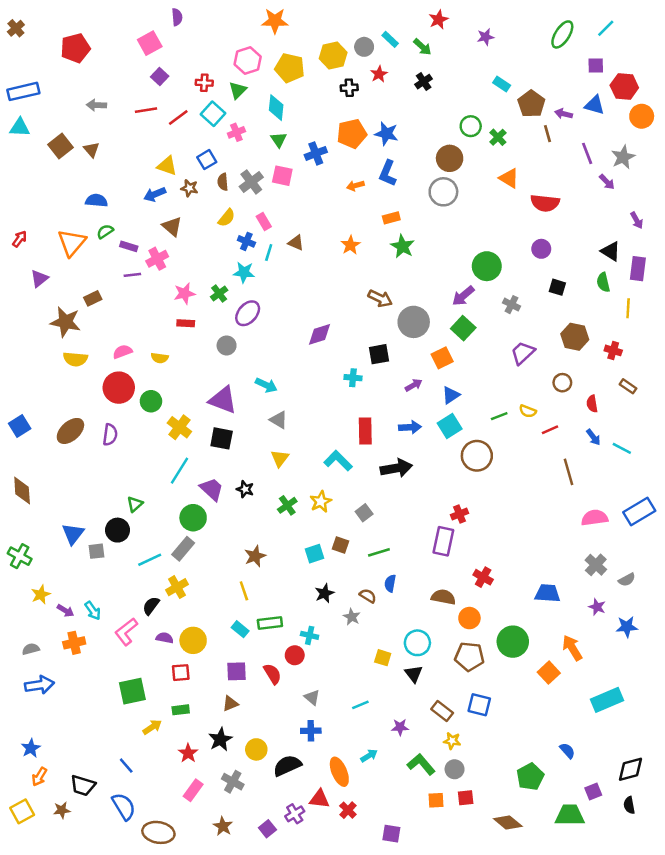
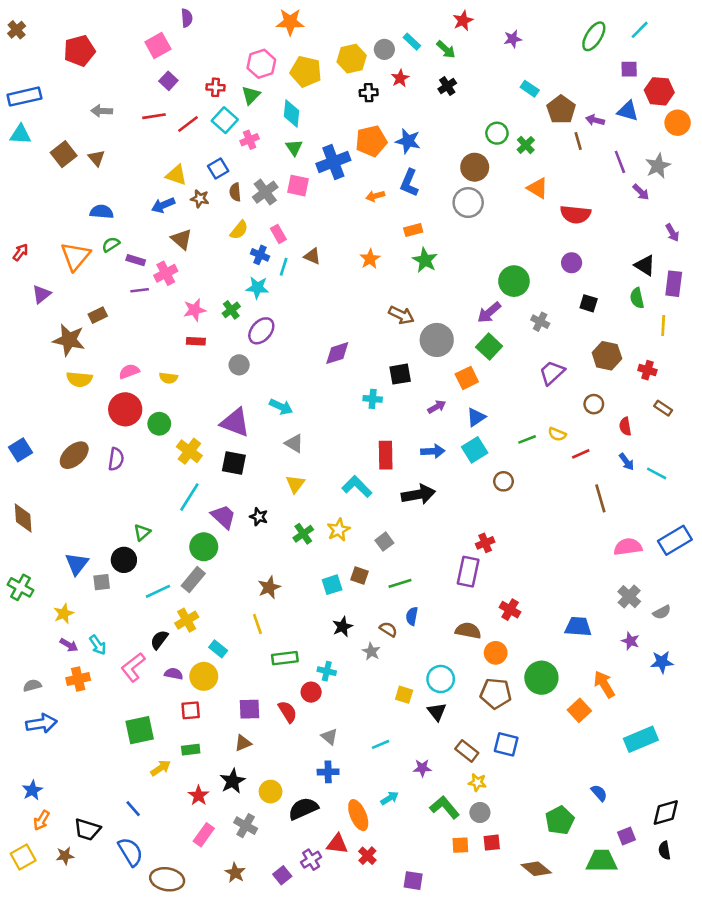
blue cross: (316, 153) -> (333, 162), size x1.4
brown circle: (477, 456) -> (503, 481), size x0.6
yellow star: (41, 595) -> (64, 614), moved
cyan rectangle: (240, 629) -> (218, 649), moved

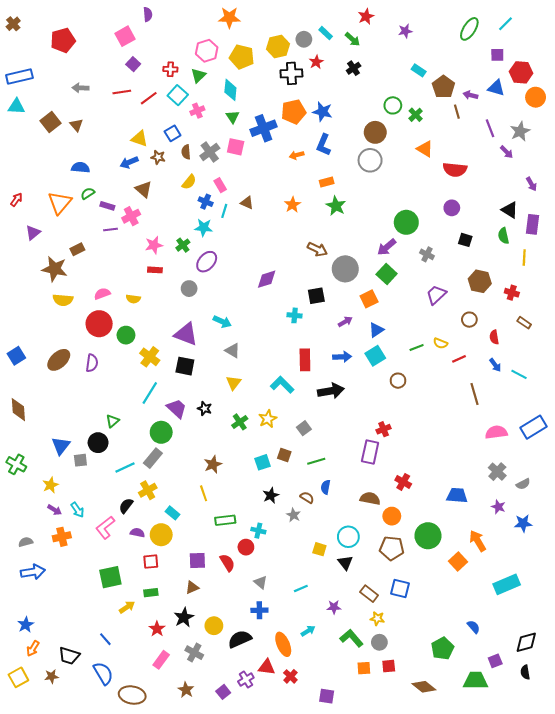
black cross: (369, 93) -> (291, 73), size x1.5

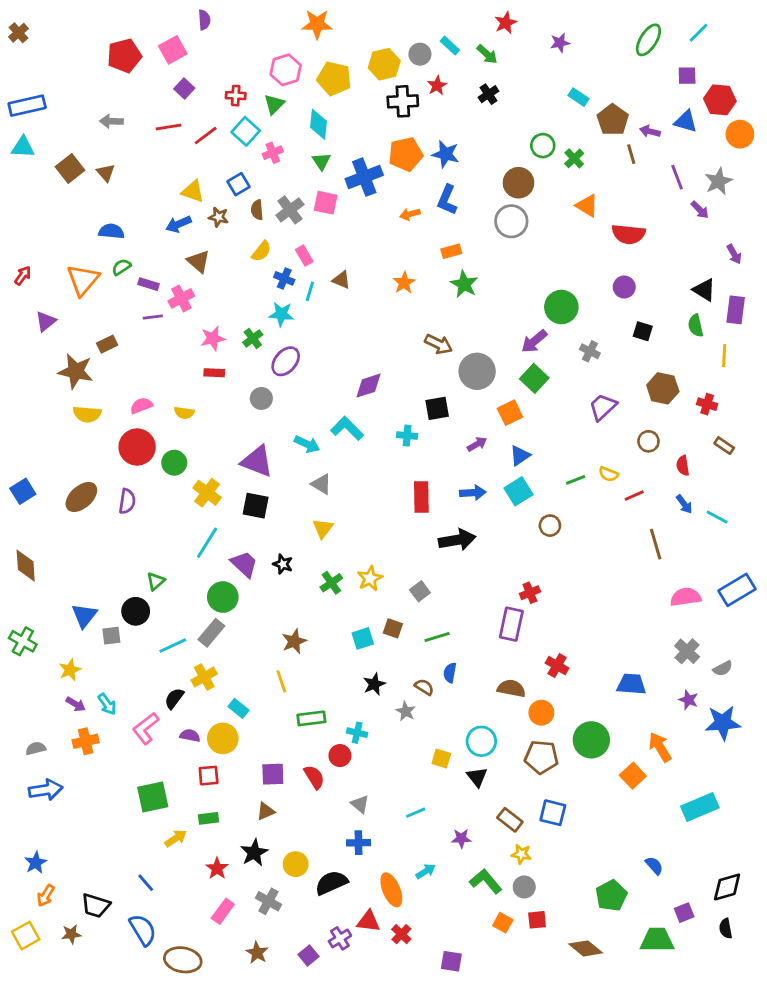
red pentagon: (63, 40) -> (124, 56), moved
cyan L-shape: (282, 385) -> (347, 428), moved
blue star: (523, 523) -> (723, 723), size x1.4
orange square: (364, 668) -> (503, 923), turned 32

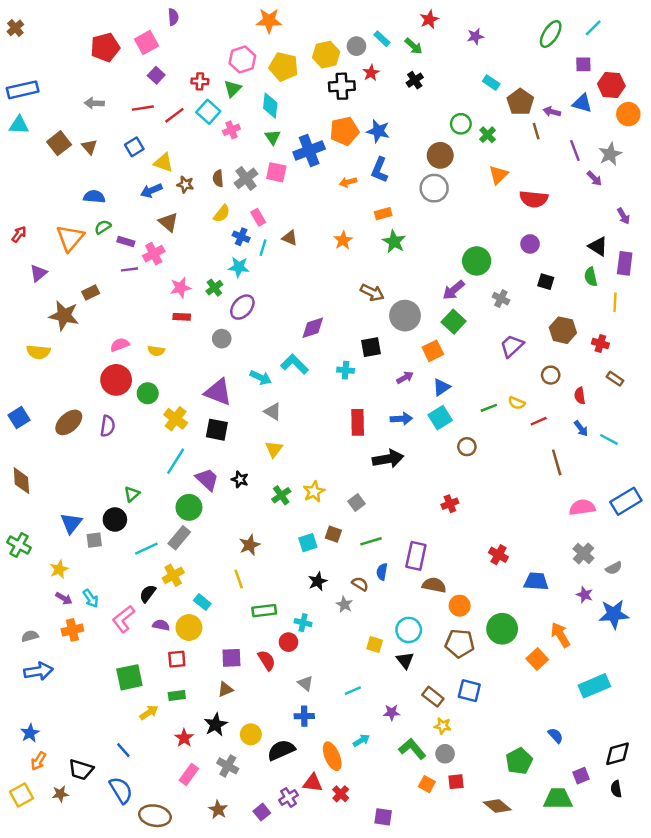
blue square: (239, 184) -> (134, 147), moved
orange triangle: (587, 206) -> (498, 175), turned 45
yellow semicircle: (87, 414) -> (38, 352), moved
purple rectangle: (511, 624) -> (416, 556), moved
red cross: (557, 666) -> (498, 555), moved

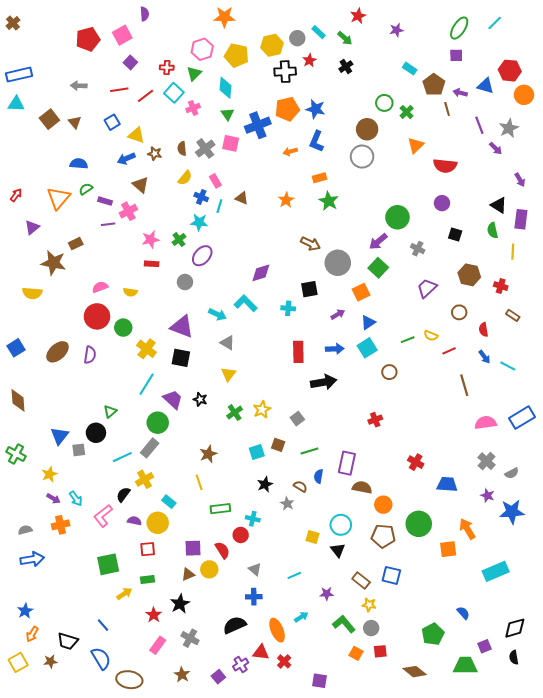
purple square: (583, 64) -> (456, 55), moved
orange square: (537, 659) -> (448, 549), turned 36
yellow circle: (251, 734) -> (209, 569), moved

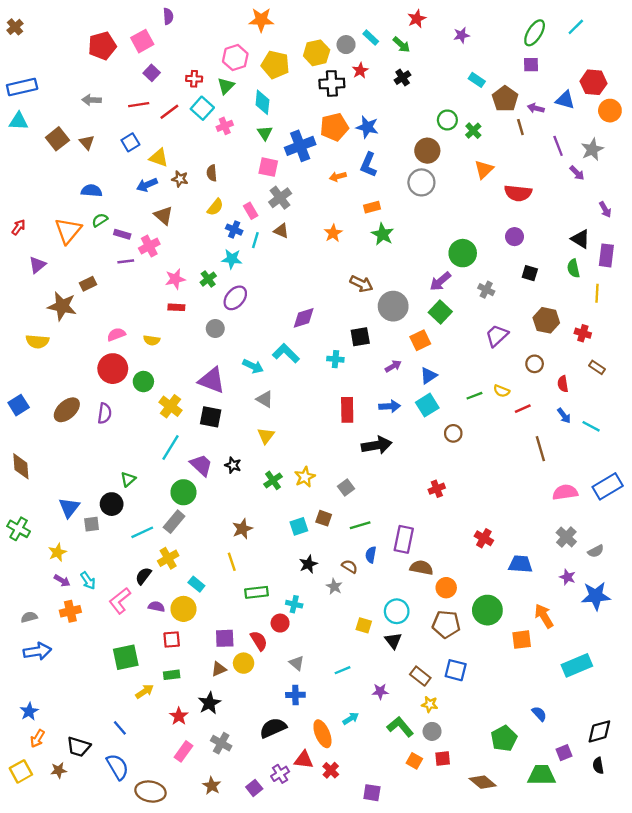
gray cross: (205, 148) -> (280, 198), moved

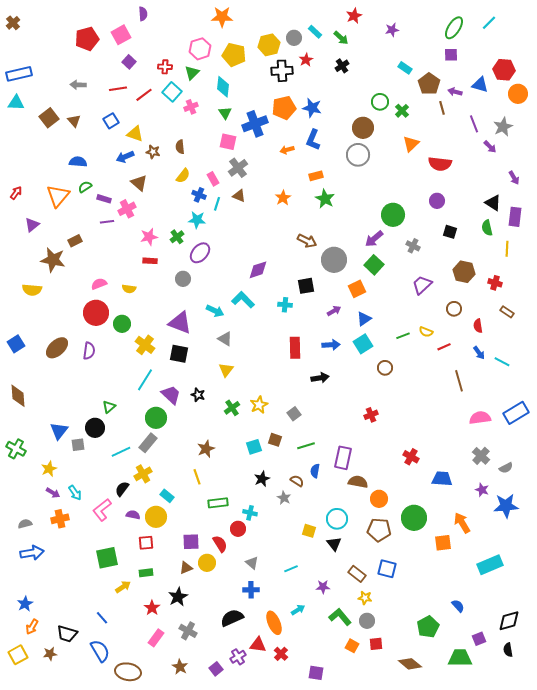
black arrow: (377, 445) -> (320, 378), size x0.7

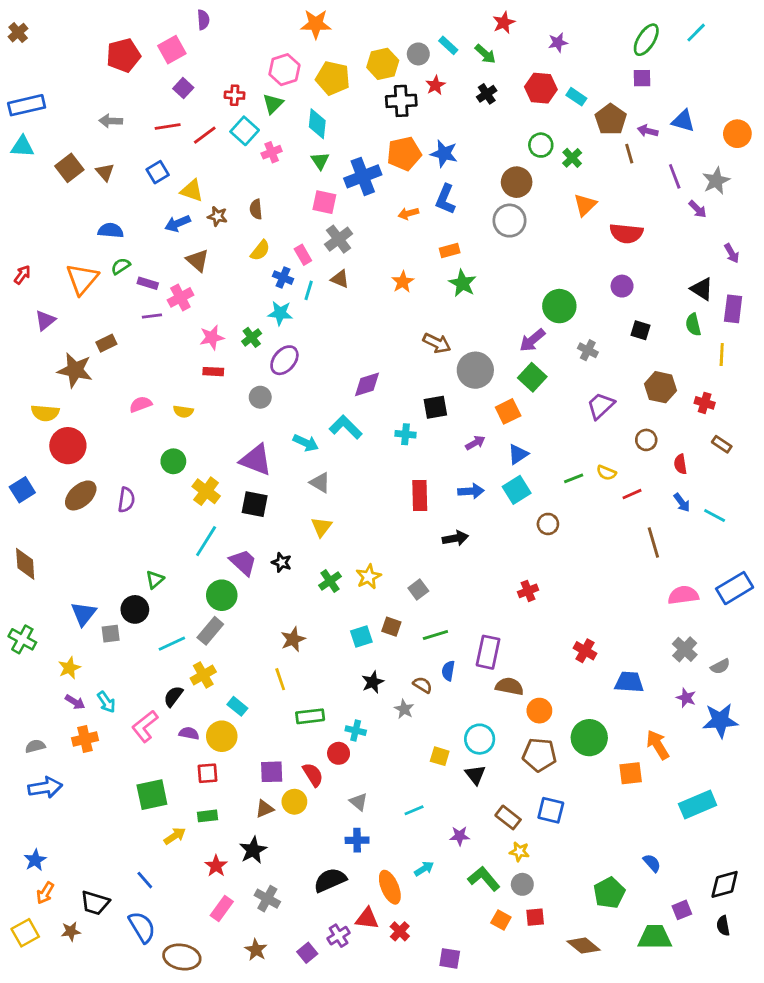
red hexagon: (504, 70) -> (541, 88), moved
red circle: (96, 313) -> (68, 446), moved

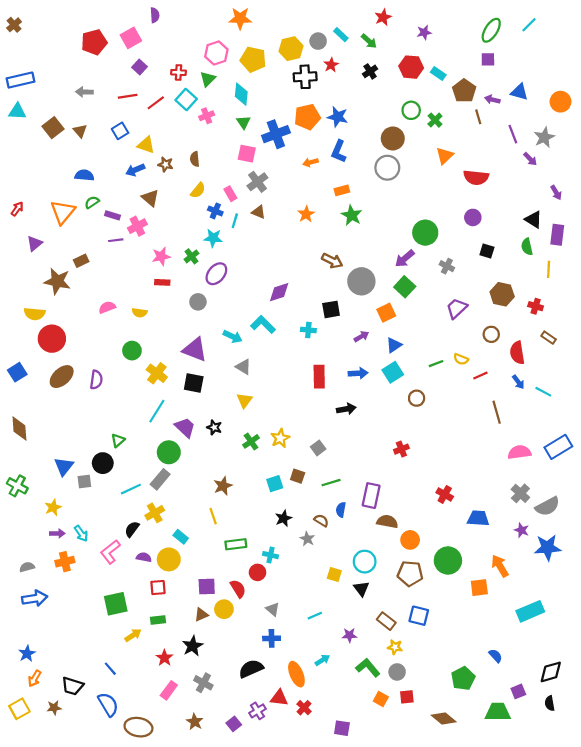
red semicircle: (680, 464) -> (517, 353), size x1.5
gray semicircle: (720, 666) -> (547, 506), size x1.6
purple arrow: (75, 702) -> (57, 533), turned -32

